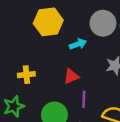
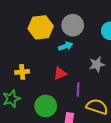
gray circle: (103, 23) -> (73, 25), moved
purple line: (84, 99) -> (78, 89), moved

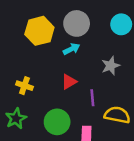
yellow cross: (22, 72) -> (24, 86), turned 32

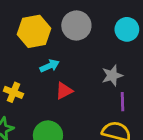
cyan arrow: (71, 49) -> (50, 66), moved
purple line: (92, 98) -> (123, 102), moved

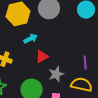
gray star: (112, 75) -> (56, 74), moved

